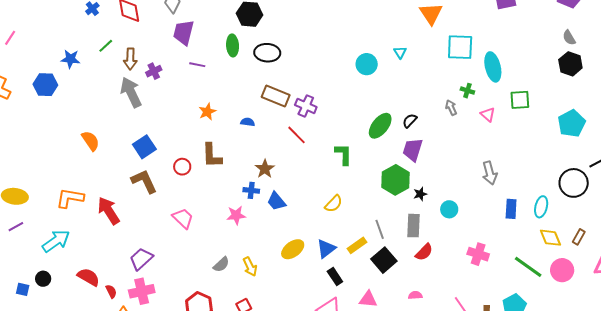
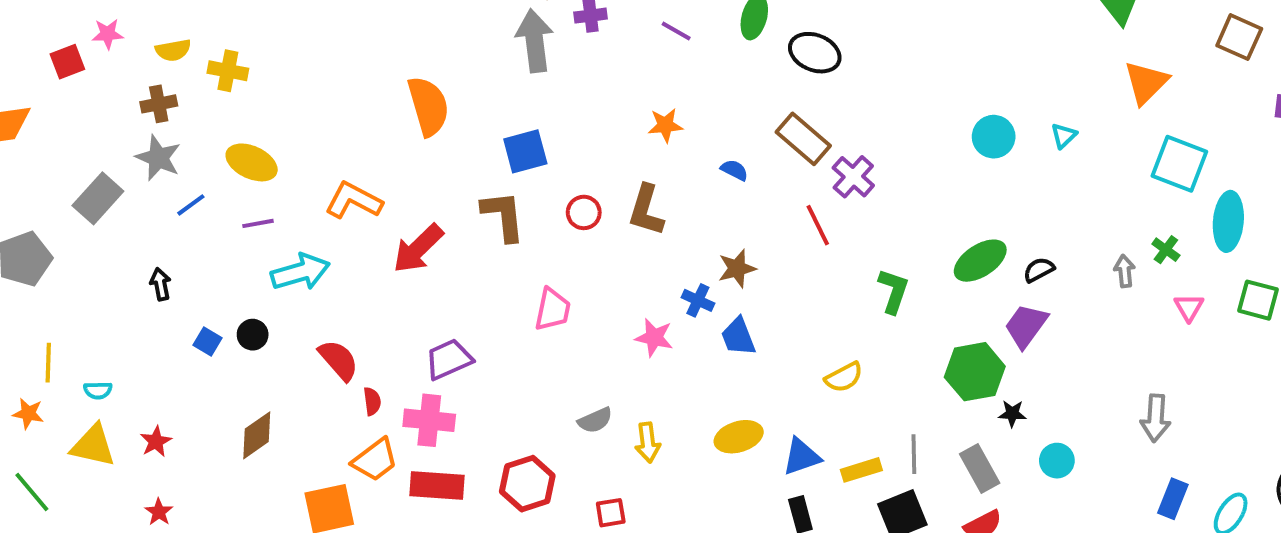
orange semicircle: (91, 141) -> (428, 106), size x1.4
red arrow: (109, 211) -> (418, 249), turned -120
pink trapezoid: (183, 218) -> (553, 310), turned 40
gray rectangle: (413, 226) -> (980, 468), turned -50
purple line: (16, 227) -> (258, 223), moved

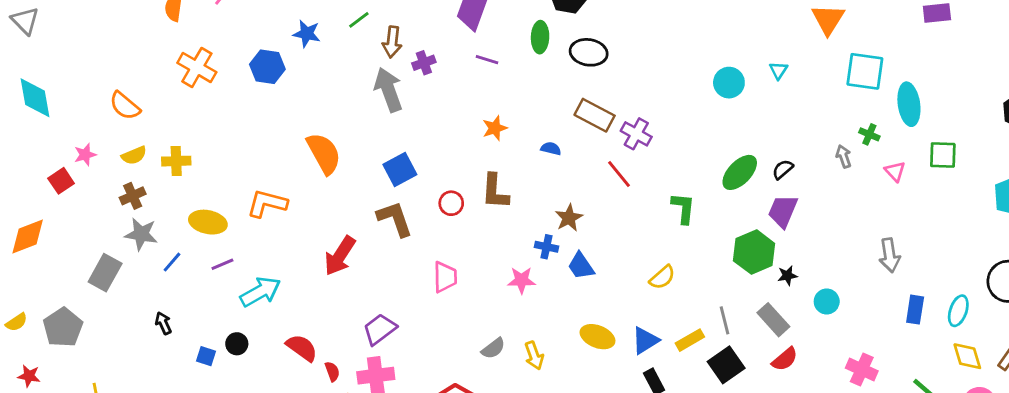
orange L-shape: (354, 200) -> (267, 203), moved
yellow ellipse: (739, 437) -> (597, 337), turned 52

